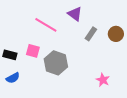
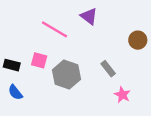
gray rectangle: (91, 34) -> (108, 69), moved, turned -72
blue semicircle: (13, 78) -> (15, 92), turned 80

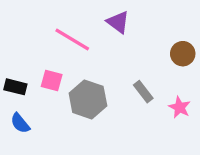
pink star: (122, 95) -> (180, 107), moved

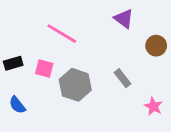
purple triangle: (118, 22) -> (124, 19), moved
black rectangle: (15, 87) -> (13, 63), moved, turned -30
pink star: (180, 107) -> (153, 106), moved

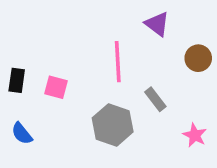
pink line: (62, 34) -> (118, 62), moved, turned 56
black rectangle: (13, 63) -> (17, 80), turned -66
gray hexagon: (75, 85) -> (113, 125), moved

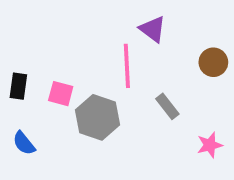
purple triangle: (157, 24) -> (153, 29), moved
gray hexagon: (113, 125) -> (97, 117), moved
pink star: (195, 135) -> (210, 145), turned 30

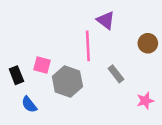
black rectangle: (18, 86) -> (16, 75), moved, turned -30
blue semicircle: (24, 143) -> (29, 104), moved

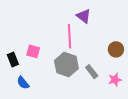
brown circle: (148, 43) -> (116, 49), moved
gray rectangle: (116, 74) -> (92, 72), moved
gray hexagon: (67, 82) -> (66, 65), moved

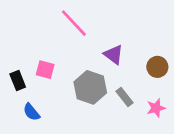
purple triangle: (84, 16) -> (114, 55), moved
pink line: (69, 36) -> (74, 23), moved, turned -40

